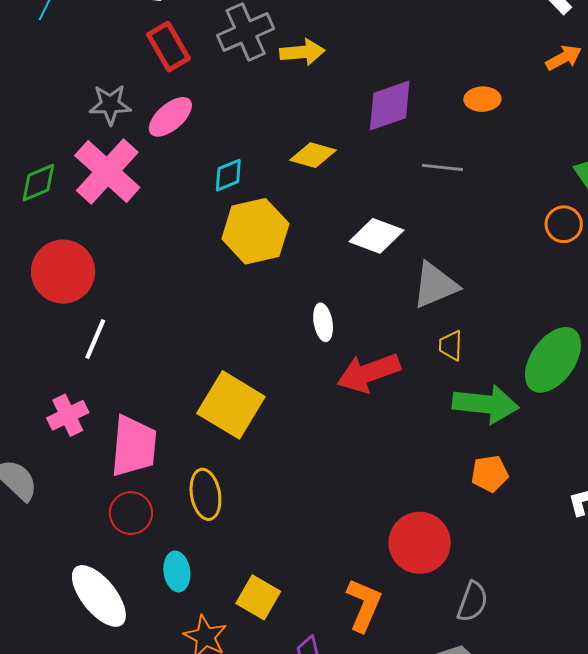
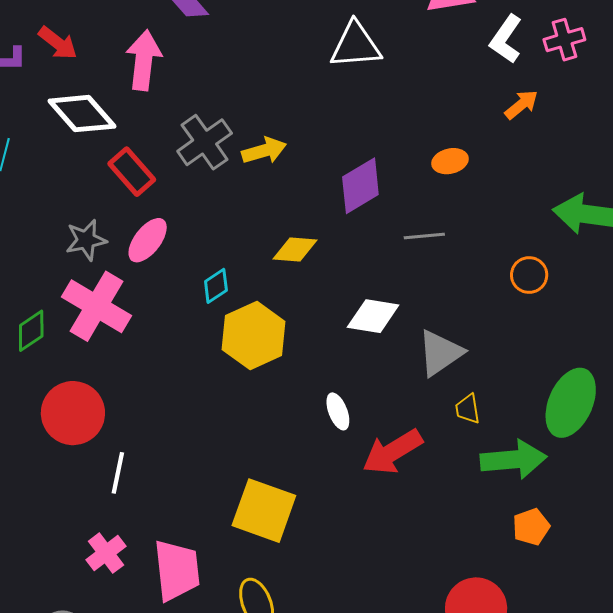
orange circle: (564, 224) -> (529, 275), moved

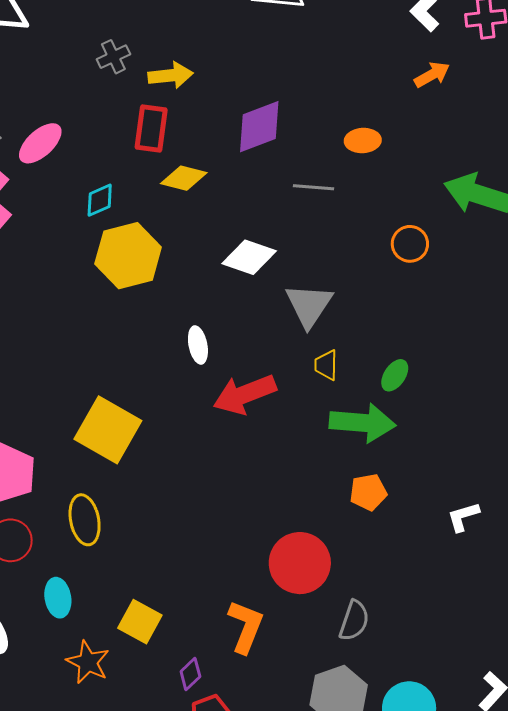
gray cross: (205, 142) -> (113, 57), size x0.6
orange ellipse: (450, 161) -> (363, 141), moved
red rectangle: (132, 172) -> (151, 129), moved, turned 39
gray triangle: (440, 353) -> (309, 305), turned -32
green ellipse: (571, 403) -> (395, 375), moved, size x0.5

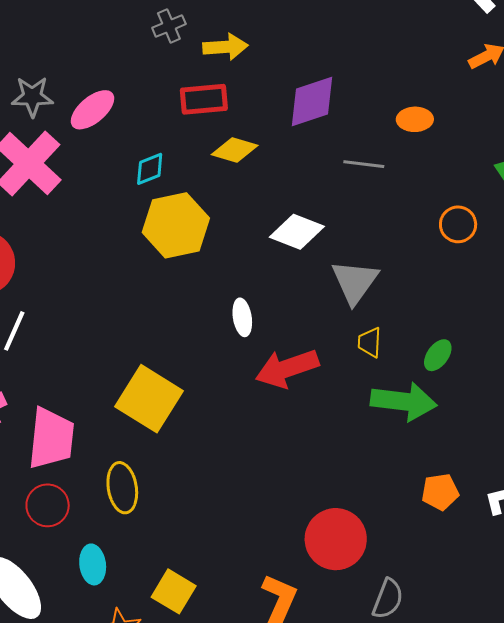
red rectangle: (151, 129) -> (204, 99), turned 75
orange pentagon: (368, 492) -> (440, 492), moved

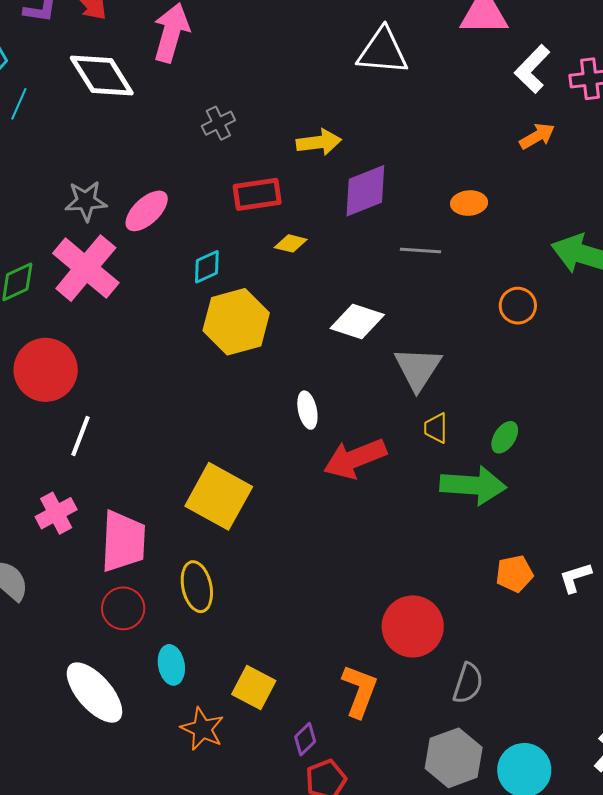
yellow arrow: (225, 47) -> (319, 142), moved
yellow diamond: (235, 150) -> (291, 243), size x0.7

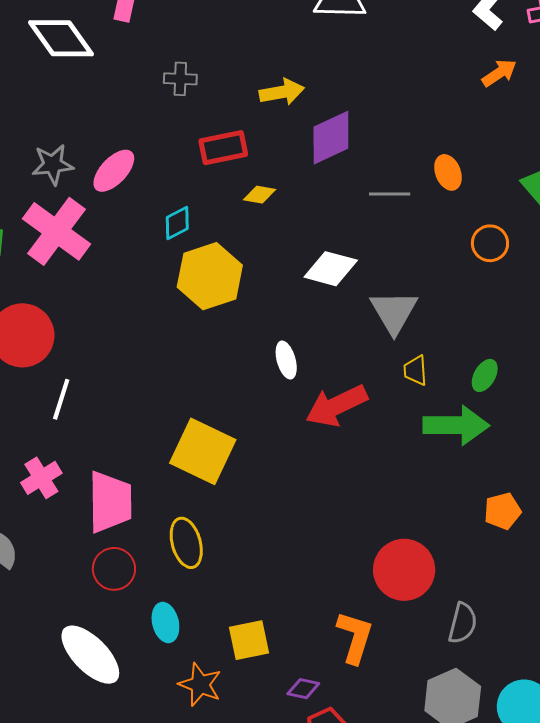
gray cross: (218, 123) -> (180, 79), turned 32
orange ellipse: (469, 203) -> (448, 172), moved, turned 76
yellow square: (254, 688) -> (249, 640), turned -36
purple diamond: (305, 739) -> (303, 689), turned 60

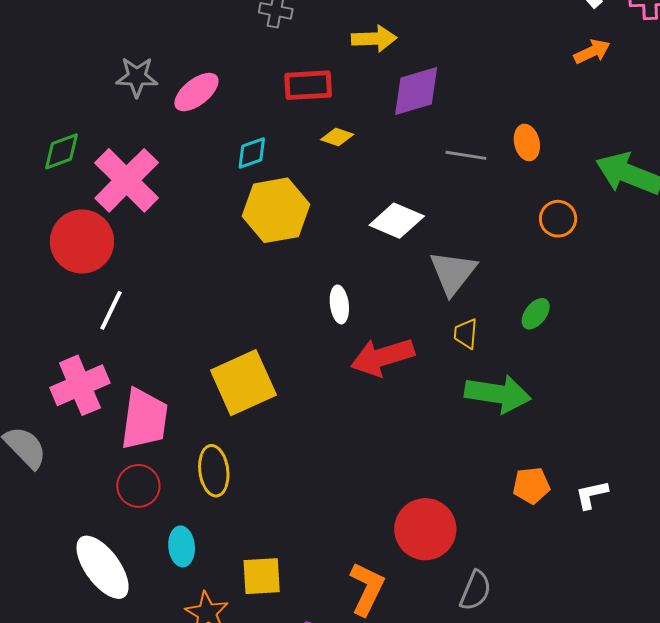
pink cross: (56, 231) -> (127, 180), moved
green ellipse: (485, 375) -> (536, 314), moved
yellow square: (203, 451) -> (243, 383), turned 32
pink cross: (41, 478) -> (80, 385), size x1.4

